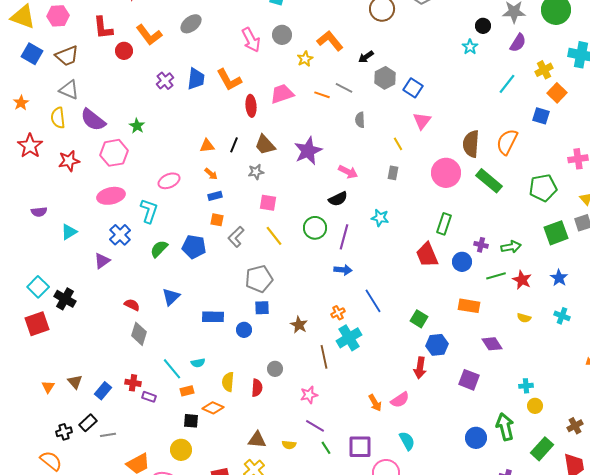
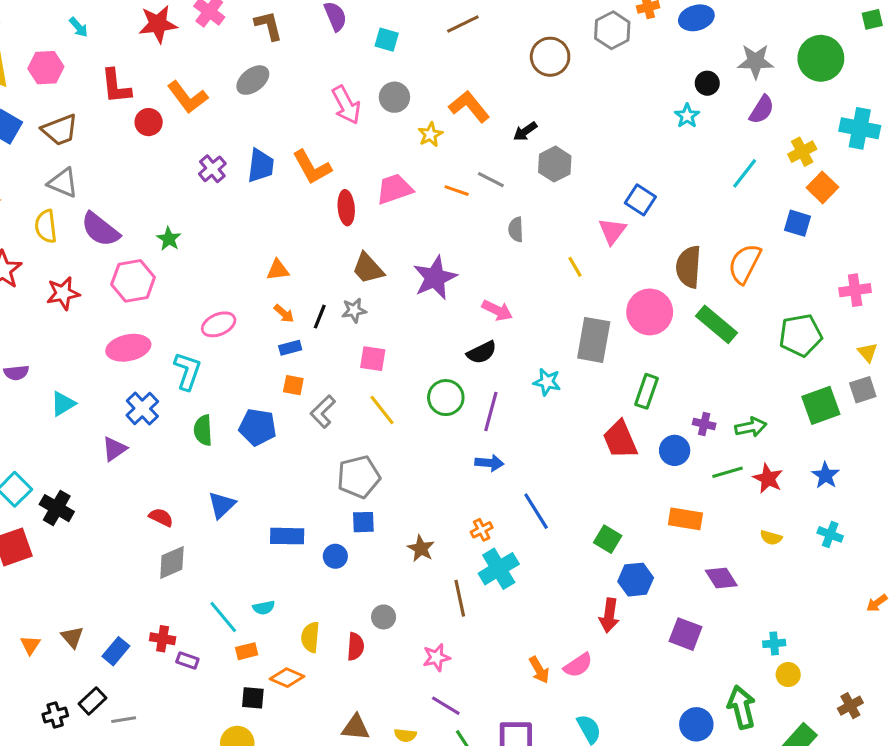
blue square: (413, 88) -> (640, 200), moved
black line: (234, 145) -> (320, 317), moved
gray rectangle: (393, 173) -> (594, 340), moved, size x2.0
green semicircle: (159, 249) -> (203, 430), turned -48
gray diamond: (139, 334) -> (172, 562), turned 50

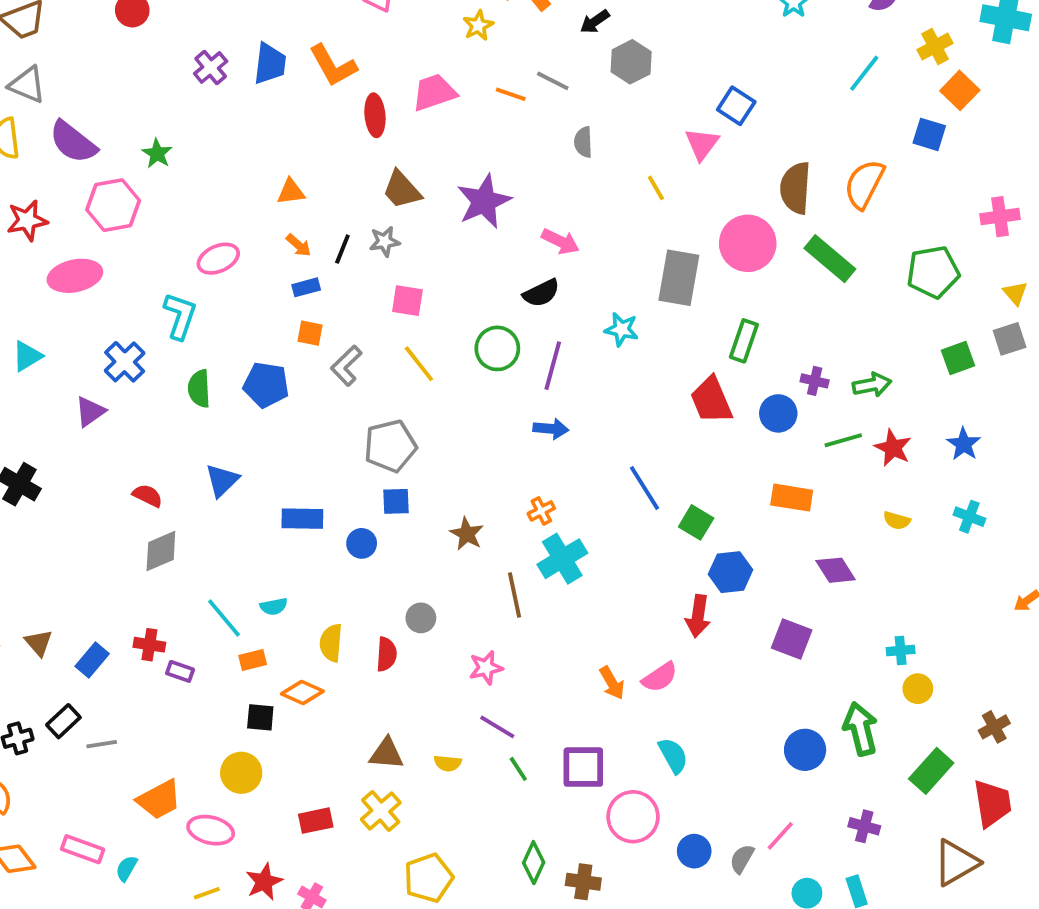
pink ellipse: (128, 348) -> (75, 276), moved
green square: (821, 405) -> (958, 358), size x0.7
blue line: (536, 511) -> (644, 488), moved

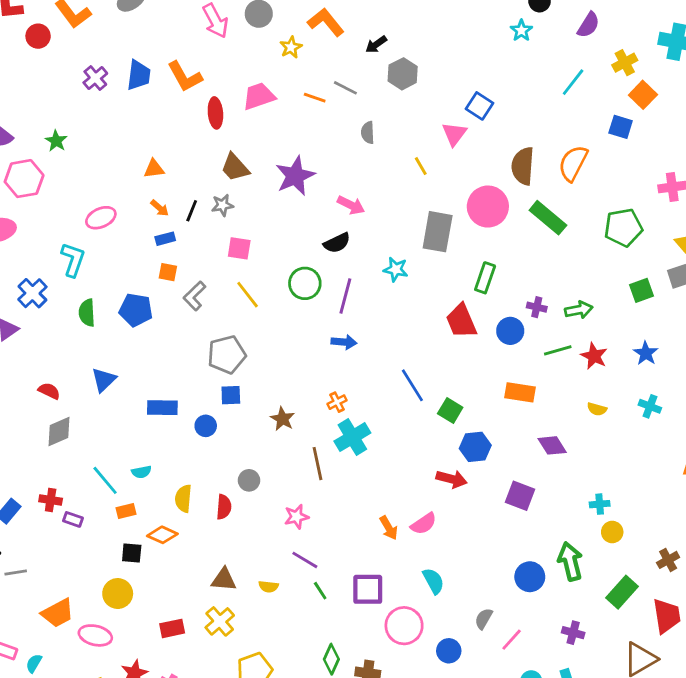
red arrow: (698, 616) -> (452, 479), turned -84
gray semicircle: (742, 859) -> (484, 619), moved

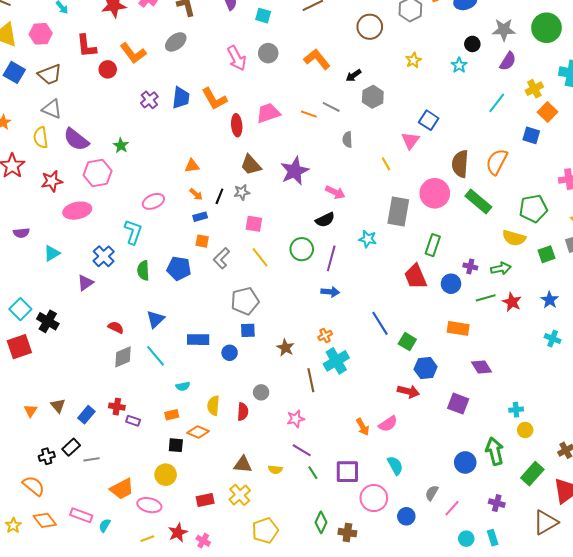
yellow star: (291, 47) -> (413, 60), moved
yellow semicircle: (597, 409) -> (514, 238), moved, size x1.6
cyan line: (105, 480) -> (155, 356), moved

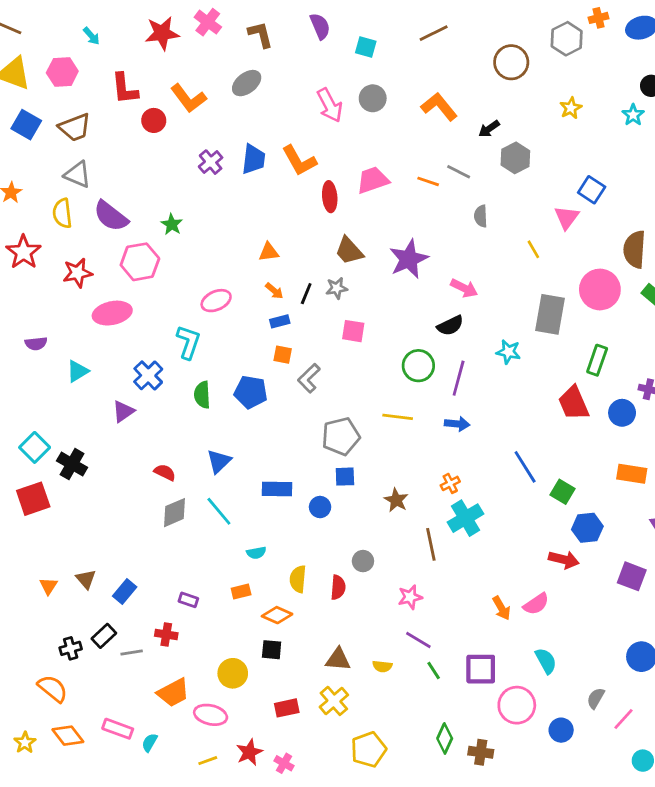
yellow line: (260, 257) -> (398, 417), moved, turned -45
red cross: (117, 407) -> (166, 634), moved
black square: (176, 445) -> (272, 650), moved

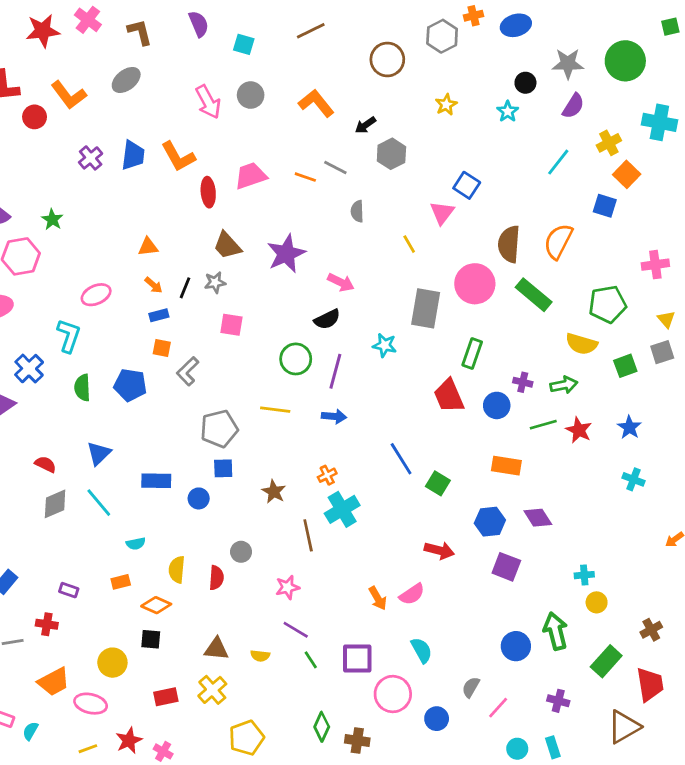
blue hexagon: (587, 528) -> (490, 522), moved

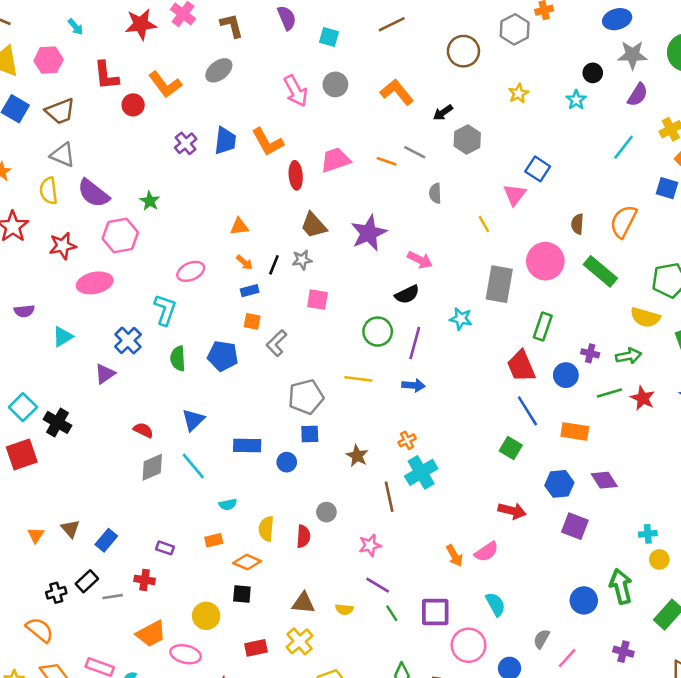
blue ellipse: (516, 25) -> (617, 19), moved
brown semicircle: (509, 244) -> (577, 224), size x0.6
blue line: (401, 459) -> (527, 411), moved

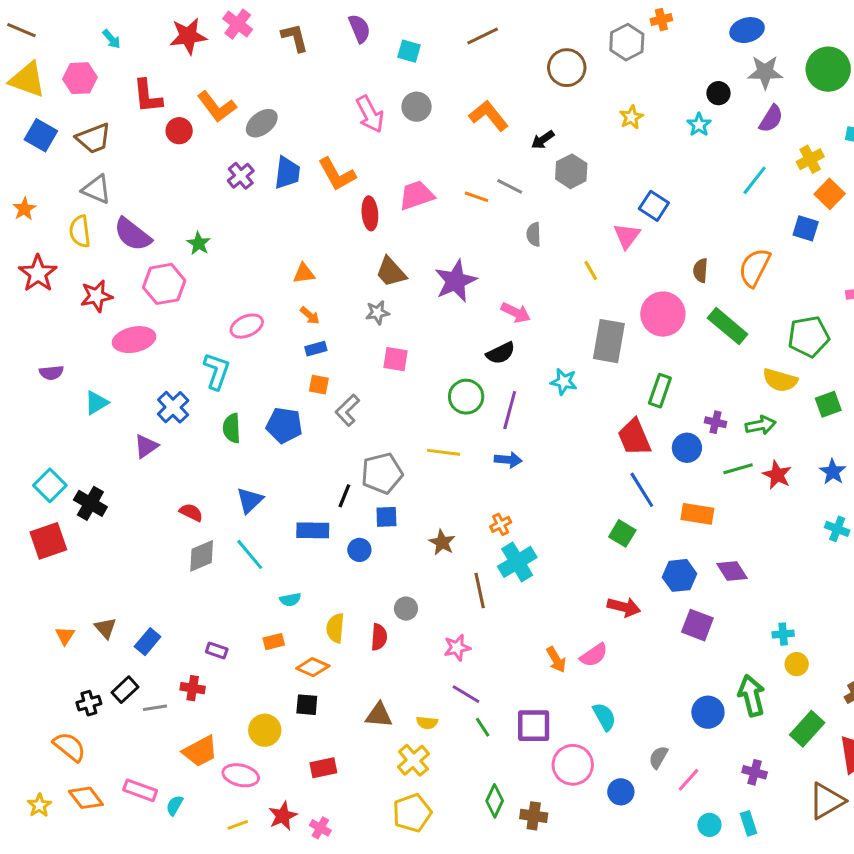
gray ellipse: (219, 70) -> (262, 123), moved
black line: (274, 265) -> (344, 496), moved
yellow cross: (300, 641) -> (413, 760), moved

